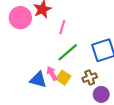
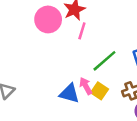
pink line: (62, 27) -> (82, 31), moved

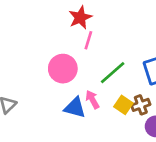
pink circle: (48, 19) -> (63, 69), moved
yellow square: (99, 91) -> (123, 105), moved

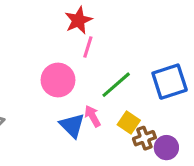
brown cross: (141, 105) -> (144, 138), moved
blue triangle: (75, 108) -> (72, 126), turned 30

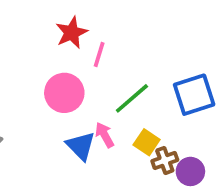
red star: (78, 20) -> (72, 33), moved

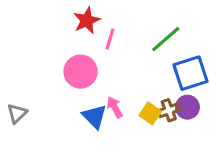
green line: (132, 98) -> (166, 39), moved
brown cross: (165, 160) -> (169, 110), moved
purple circle: (190, 171) -> (187, 107), moved

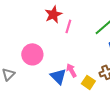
pink circle: (81, 72) -> (32, 54), moved
yellow square: (150, 113) -> (88, 82), moved

